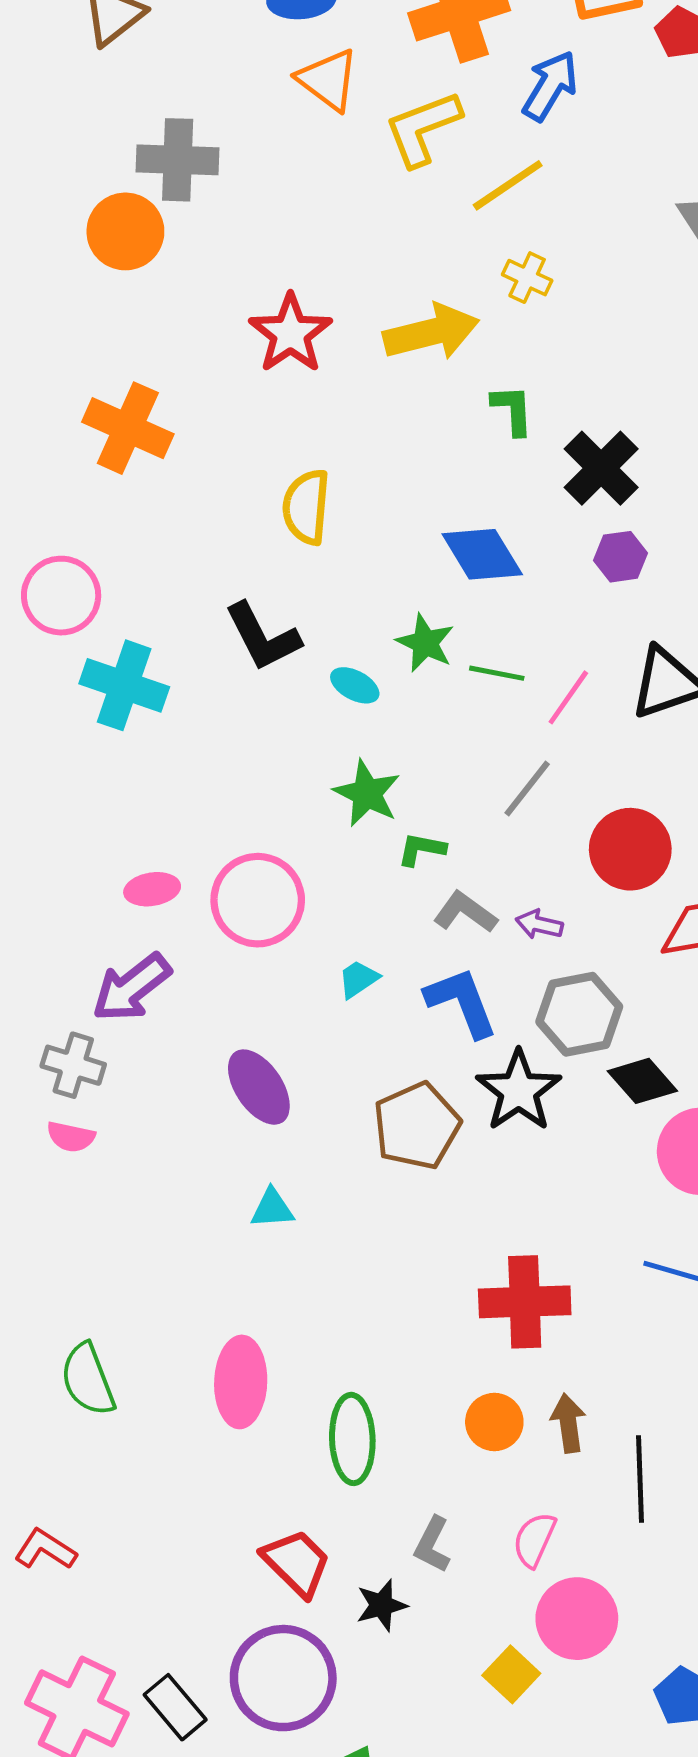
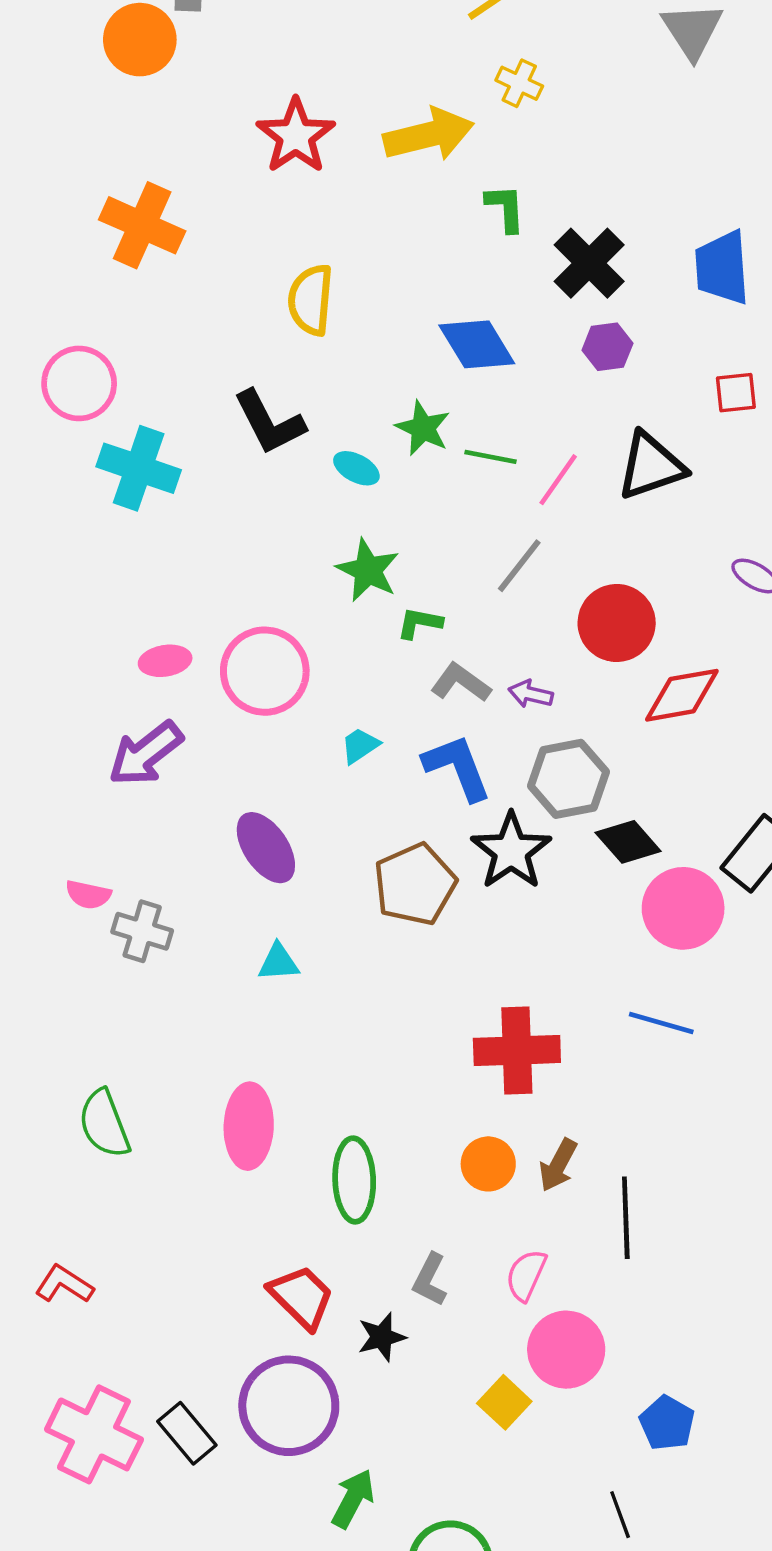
gray cross: (73, 1065) -> (142, 931), moved
brown arrow: (568, 1423) -> (558, 1165), turned -144

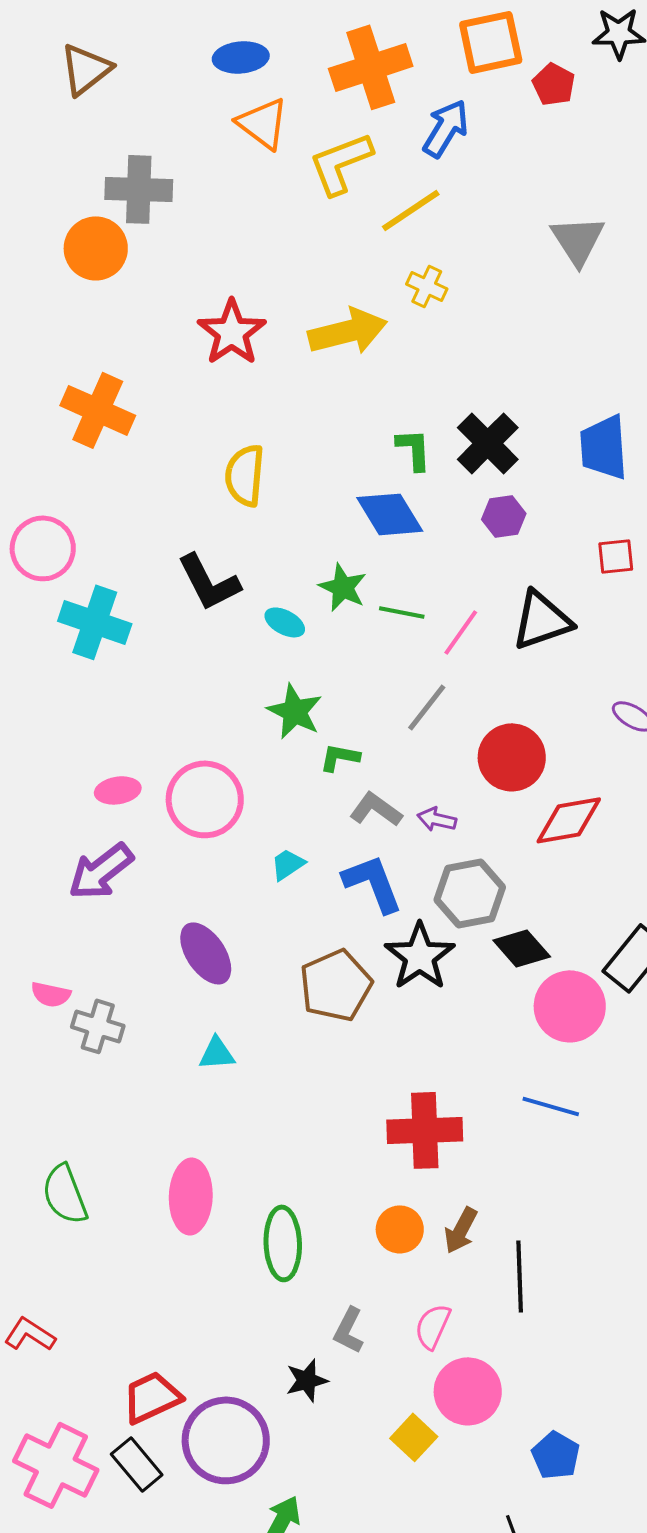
green L-shape: (505, 208) -> (414, 449), moved
red trapezoid: (301, 1297) -> (152, 1397), moved, turned -70

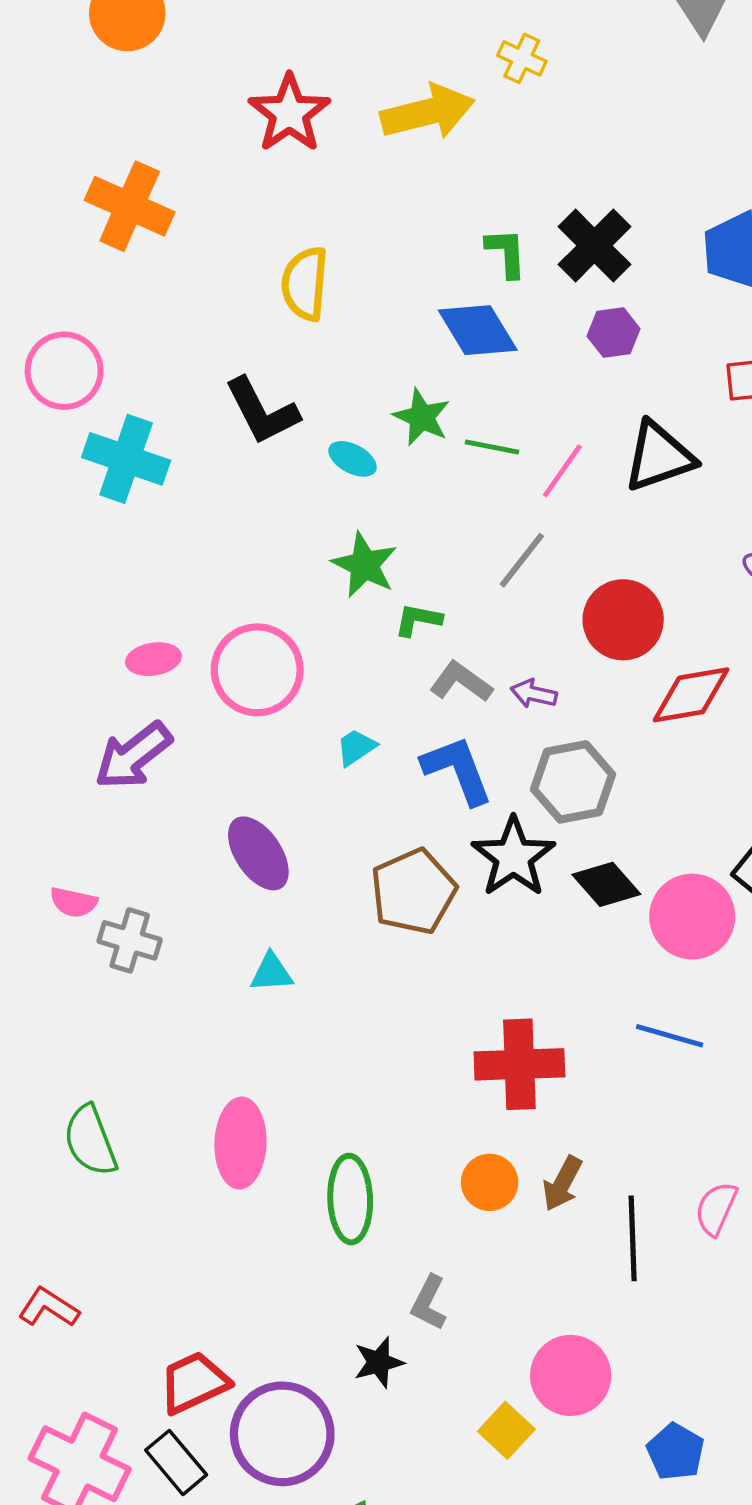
black diamond: (522, 948) -> (606, 884), moved
pink semicircle: (433, 1326) -> (716, 1209), moved

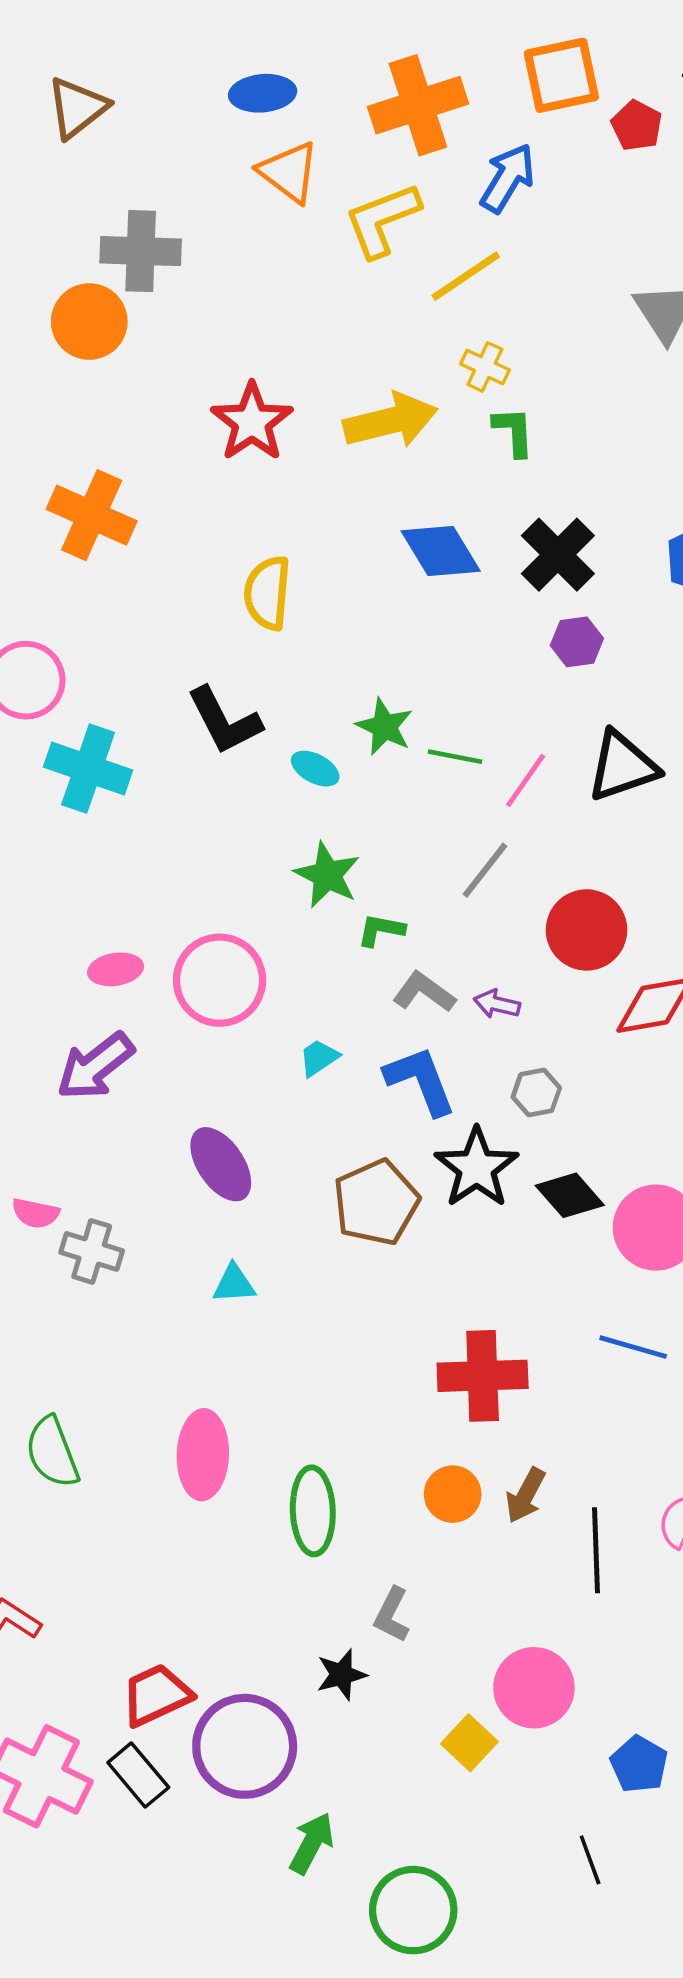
green L-shape: (506, 253) -> (514, 432), moved
blue diamond: (478, 330) -> (441, 551), moved
gray hexagon: (573, 782) -> (536, 1093), size x0.6

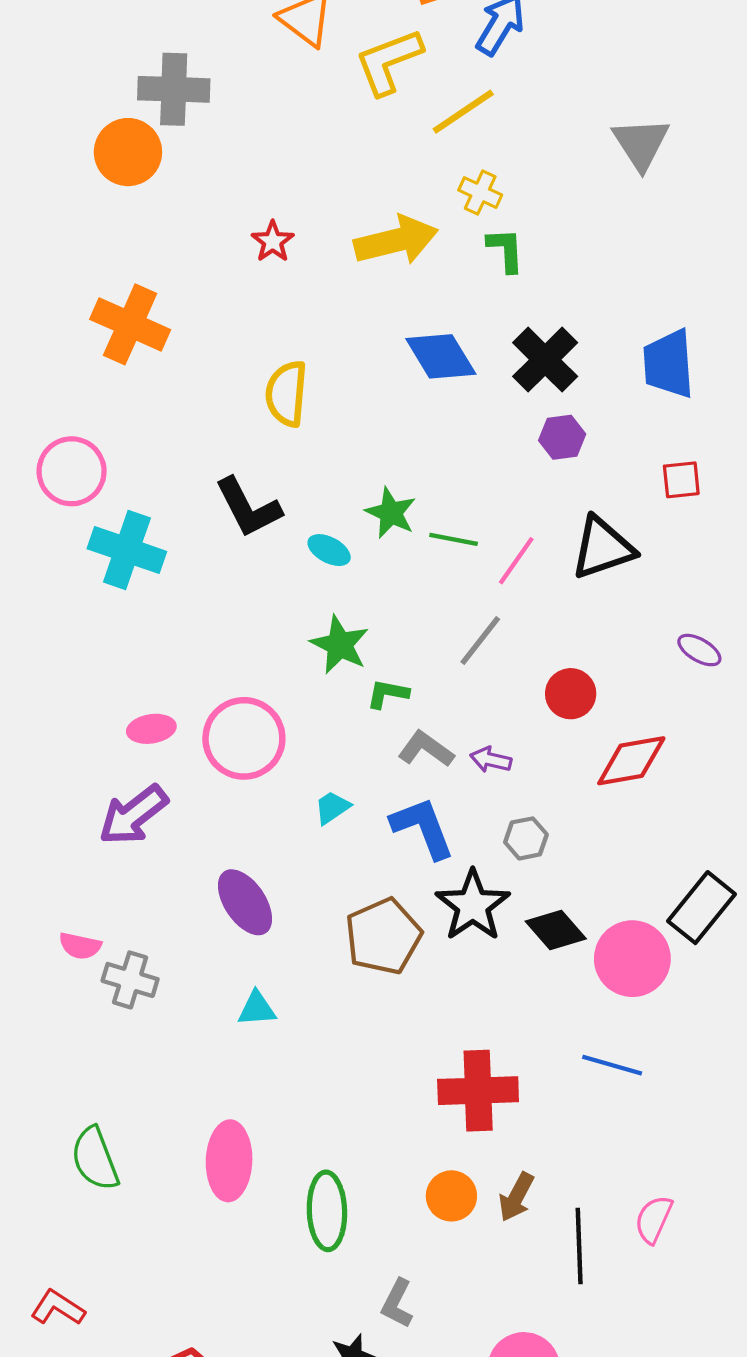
red star: (252, 422) -> (273, 241), size x0.6
red circle: (587, 930) -> (571, 694), size x0.7

